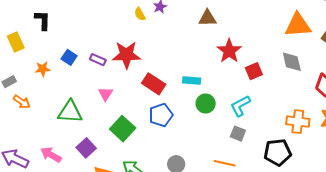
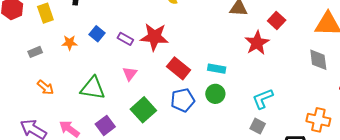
red square: (254, 71) -> (277, 21), moved, turned -30
orange arrow: (22, 102) -> (46, 87), moved
green circle: (206, 104) -> (215, 94), moved

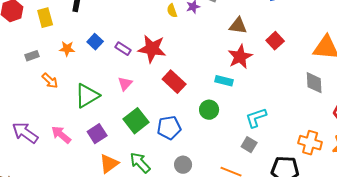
red star: (257, 43) -> (240, 57), moved
cyan rectangle: (217, 69) -> (224, 81), moved
orange arrow: (46, 87) -> (50, 81), moved
green triangle: (93, 88) -> (87, 96), turned -44
blue pentagon: (183, 100) -> (169, 128), moved

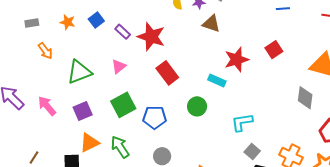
brown triangle: (238, 26) -> (211, 24), moved
gray square: (249, 145) -> (252, 151), moved

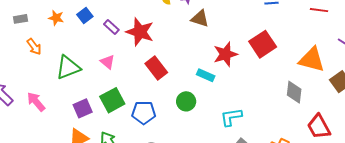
red square: (274, 50) -> (263, 44), size x1.5
pink triangle: (119, 67) -> (108, 62), turned -42
purple square: (83, 111) -> (83, 108), moved

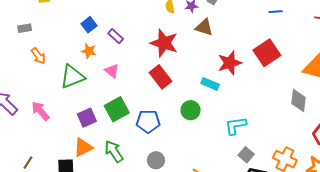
orange star: (56, 18) -> (89, 51), moved
red star: (140, 32) -> (164, 43), moved

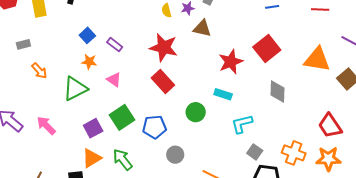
cyan rectangle: (210, 84) -> (223, 94), moved
gray diamond: (299, 101) -> (278, 92), moved
gray circle: (156, 160) -> (175, 155), moved

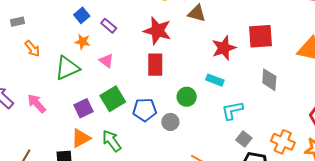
red square: (267, 49) -> (261, 36), turned 32
red rectangle: (163, 81) -> (155, 65), turned 40
gray circle: (175, 155) -> (170, 122), moved

